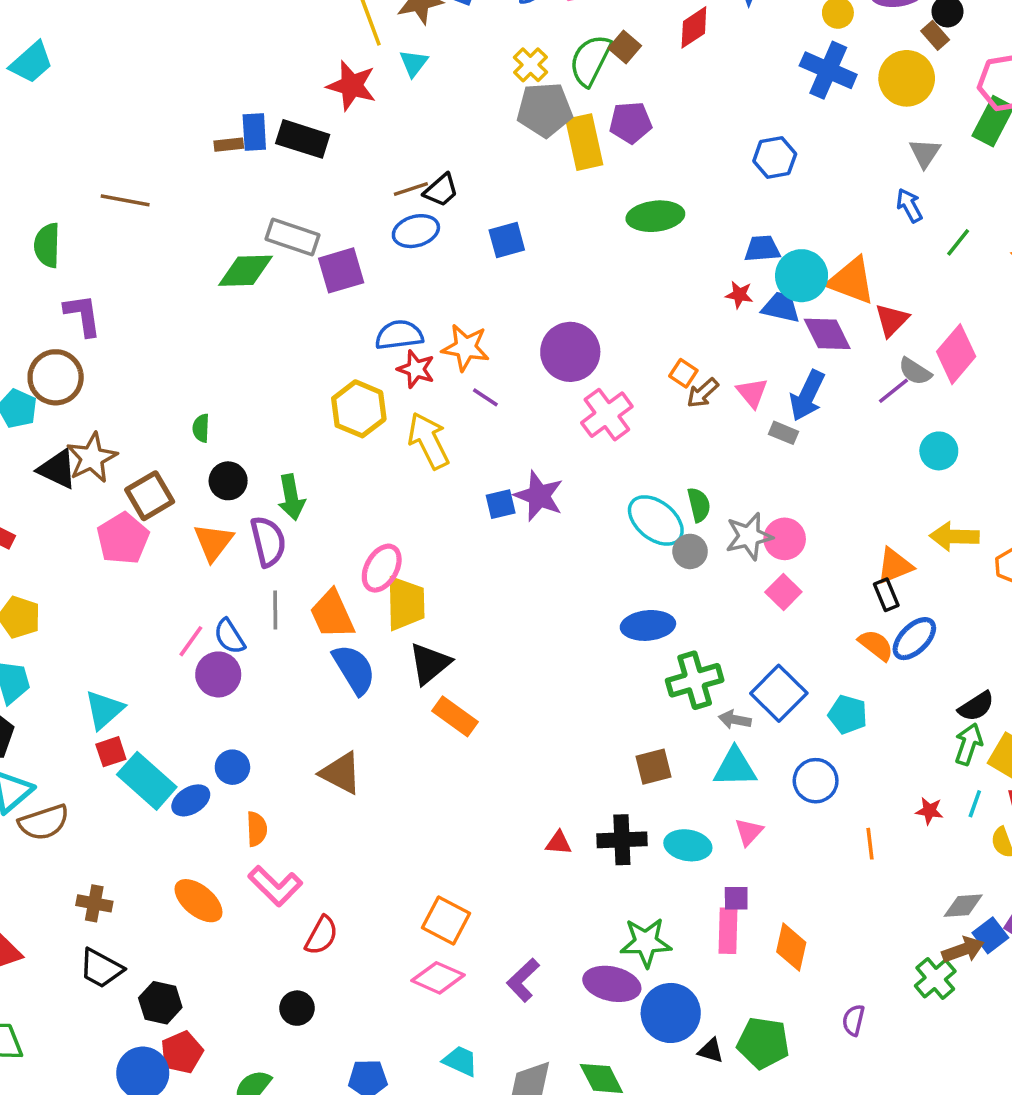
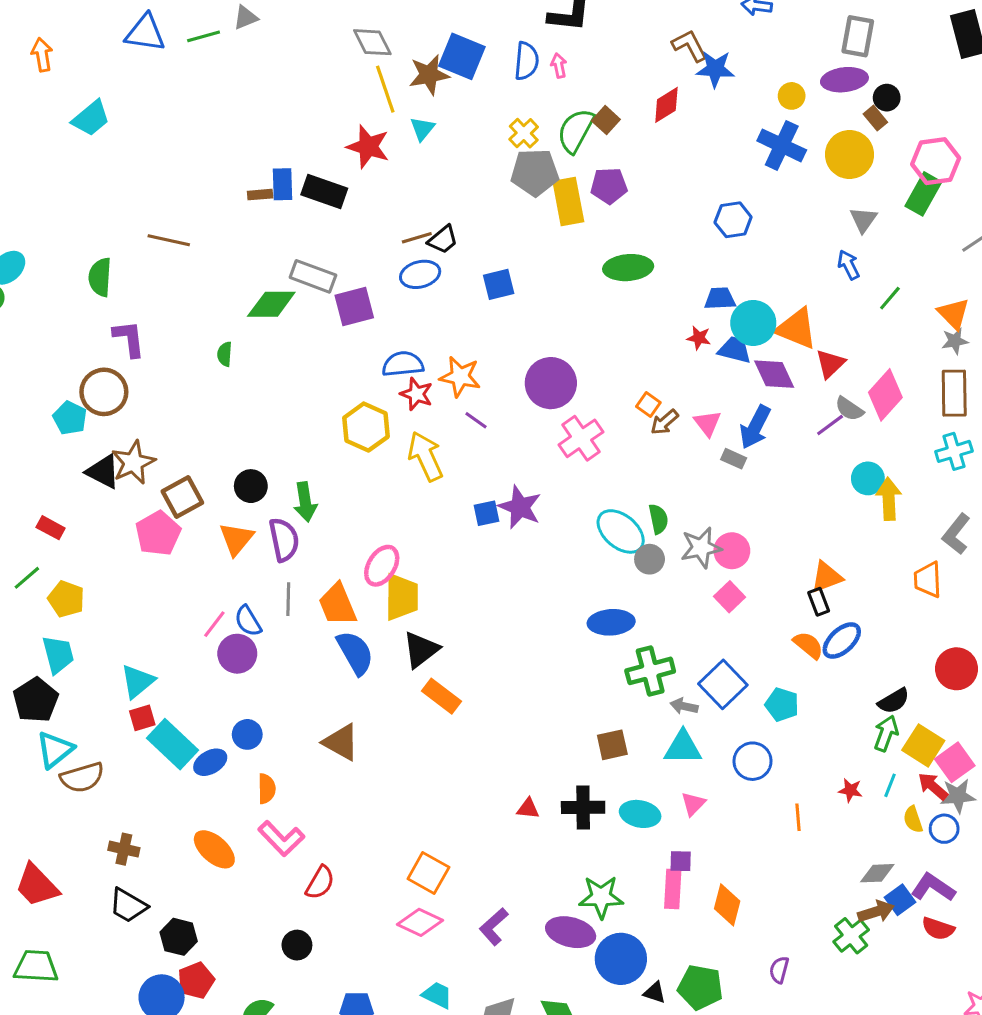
green semicircle: (201, 428) -> (225, 354), moved
yellow arrow: (954, 536) -> (889, 499), moved, turned 84

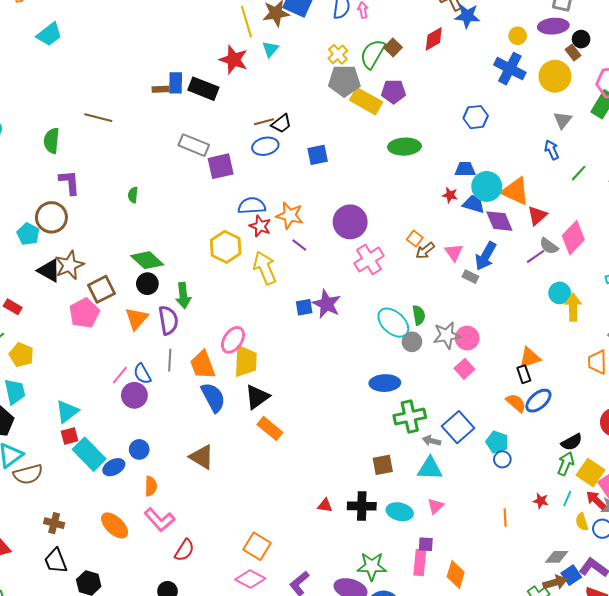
yellow rectangle: (568, 201) -> (366, 101), turned -52
green diamond: (271, 304) -> (147, 260), moved, turned 40
blue circle: (752, 761) -> (502, 459), moved, size x0.7
black trapezoid: (128, 905) -> (56, 561), turned 36

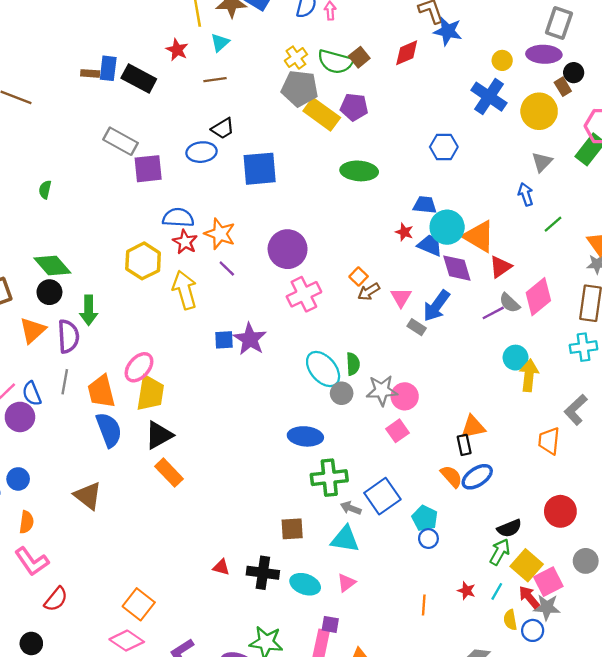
green semicircle: (373, 54) -> (335, 62), turned -112
red star: (234, 60) -> (177, 50), size x0.7
brown line: (264, 122) -> (215, 80), moved
blue square: (318, 155) -> (260, 169), size x1.5

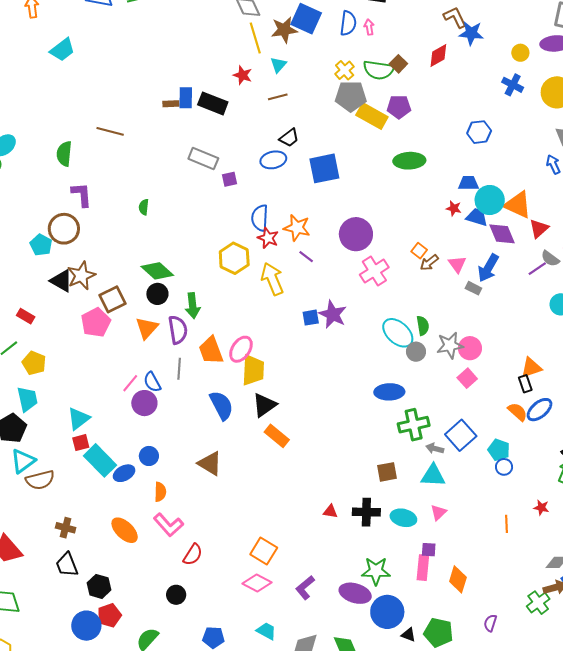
blue cross: (489, 97) -> (513, 85), size x0.7
purple square: (148, 169) -> (229, 179), size x0.6
blue semicircle: (178, 218) -> (260, 218), turned -84
orange trapezoid: (101, 391) -> (211, 350), moved

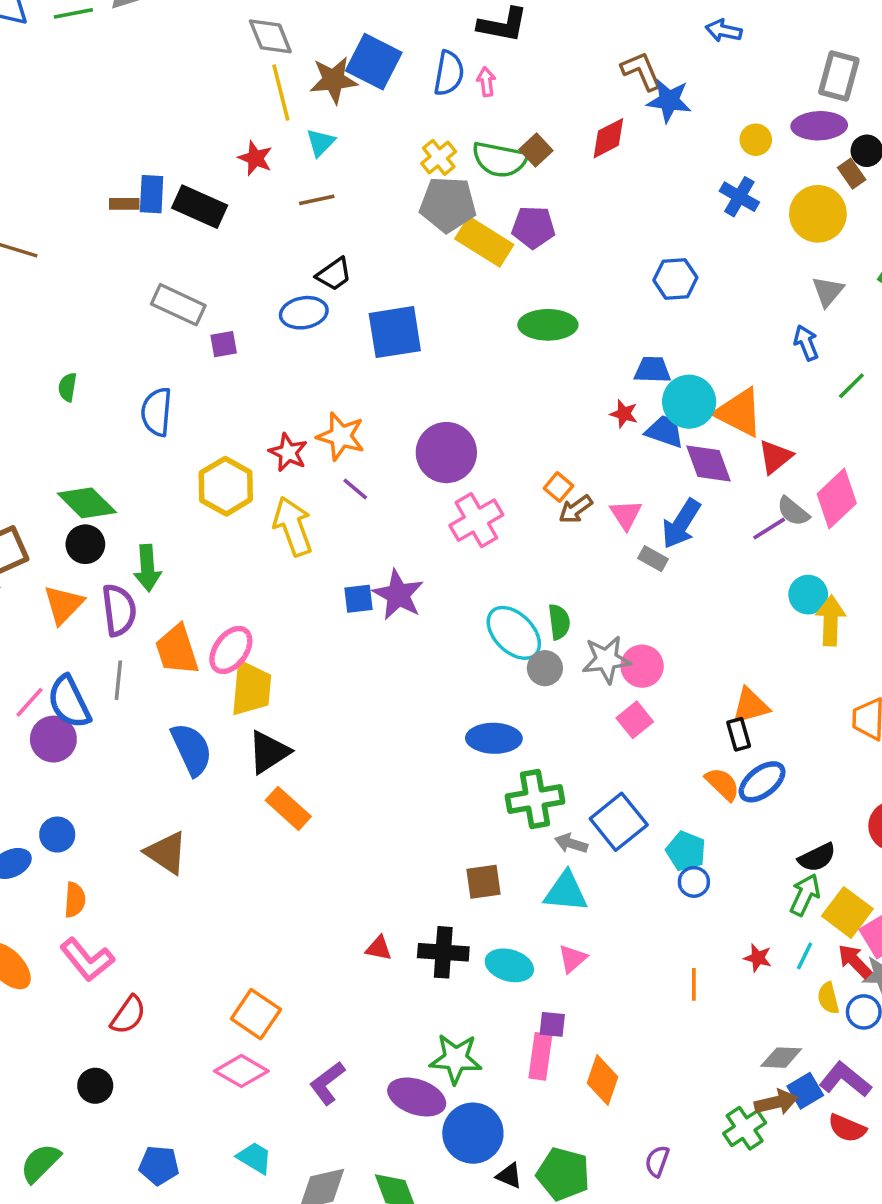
blue semicircle: (260, 218) -> (157, 412), moved
blue semicircle: (152, 382) -> (69, 702), size x1.4

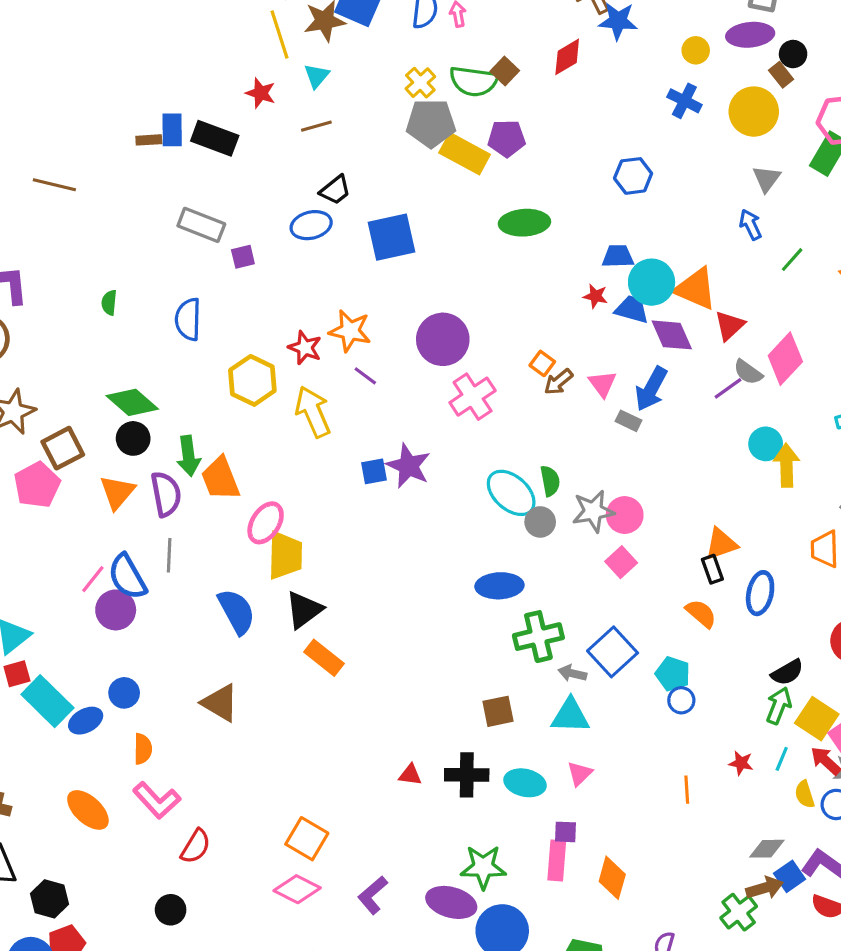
orange trapezoid: (177, 650) -> (220, 479), moved
blue ellipse: (762, 782) -> (760, 593), moved, turned -36

